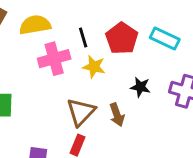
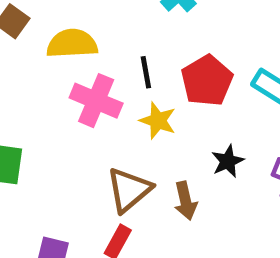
pink cross: (54, 59) -> (96, 101), turned 32
black star: (140, 87) -> (228, 161), turned 30

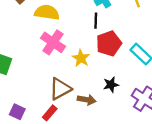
black line: (146, 72) -> (96, 21), moved
brown arrow: (185, 201) -> (87, 100), turned -78

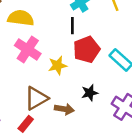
yellow star: (81, 58) -> (58, 65), turned 30

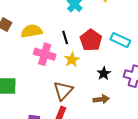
black line: (72, 26) -> (65, 37), moved
brown arrow: (64, 109) -> (101, 99), moved

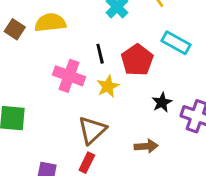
yellow semicircle: (31, 31) -> (50, 23), moved
cyan rectangle: (120, 40) -> (176, 43), moved
black star: (104, 73) -> (162, 102), moved

